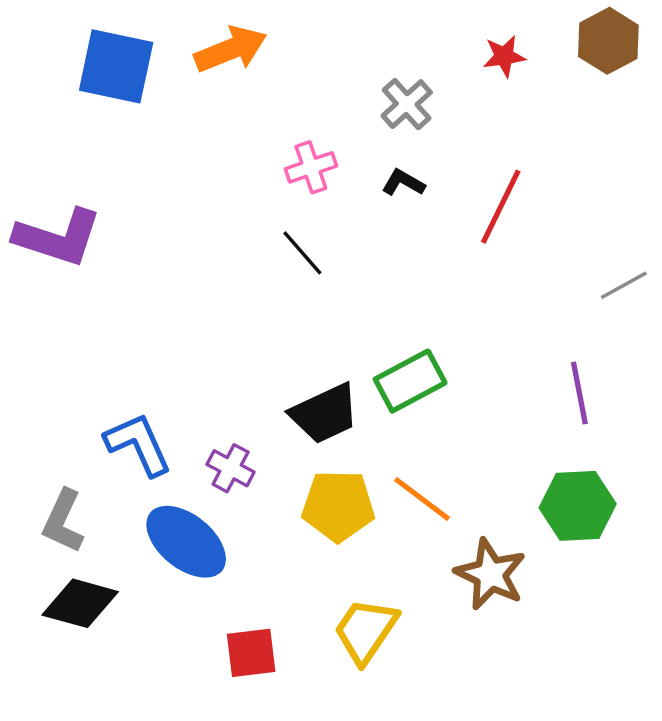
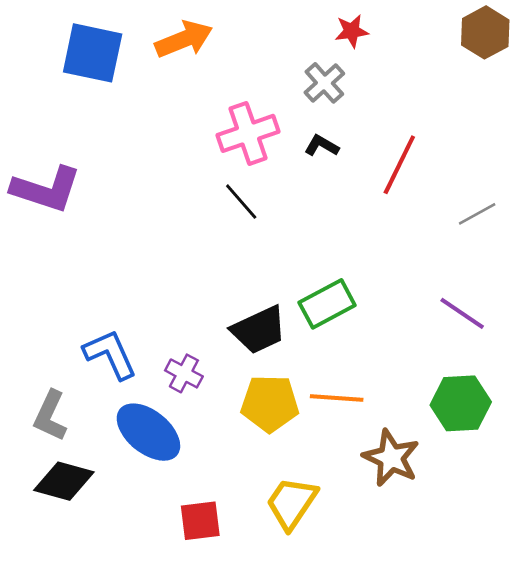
red star: (504, 56) -> (352, 31), moved
pink cross: (311, 167) -> (248, 133), size x1.5
gray line: (624, 285) -> (477, 214), moved
purple line: (579, 393) -> (462, 313), turned -45
orange line: (422, 499) -> (337, 398), turned -33

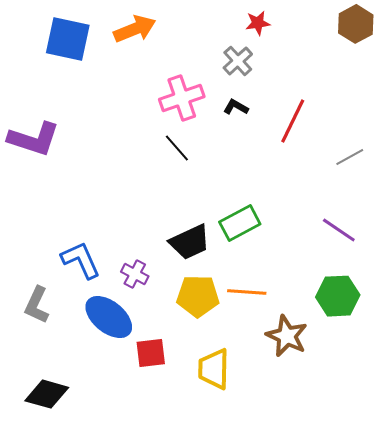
black diamond: (64, 481) -> (47, 394), moved
yellow trapezoid: (292, 503) -> (214, 369), turned -33
red square: (200, 521) -> (151, 353), moved

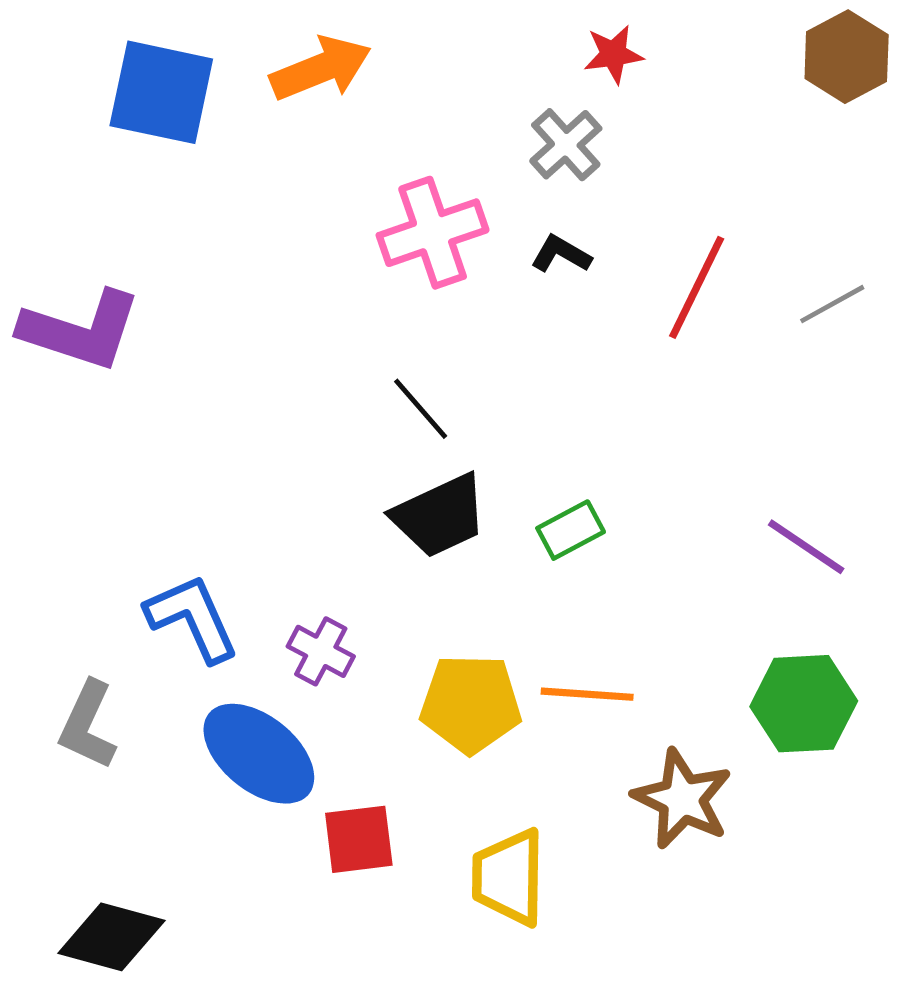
black line: (177, 148) -> (421, 409), moved
gray line: (350, 157) -> (832, 304), moved
green rectangle: (240, 223) -> (571, 530), size x0.7
black trapezoid: (190, 242) -> (440, 516), moved

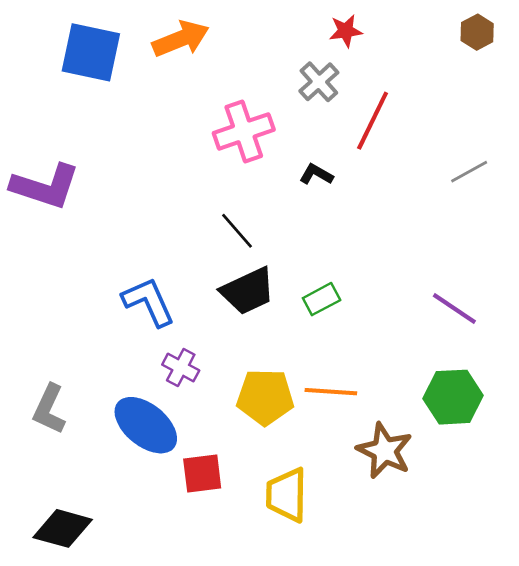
brown hexagon: (847, 57) -> (477, 32), size x0.7
black L-shape: (561, 254) -> (316, 174), moved
red line: (697, 287) -> (373, 121), moved
blue L-shape: (192, 618) -> (149, 302), moved

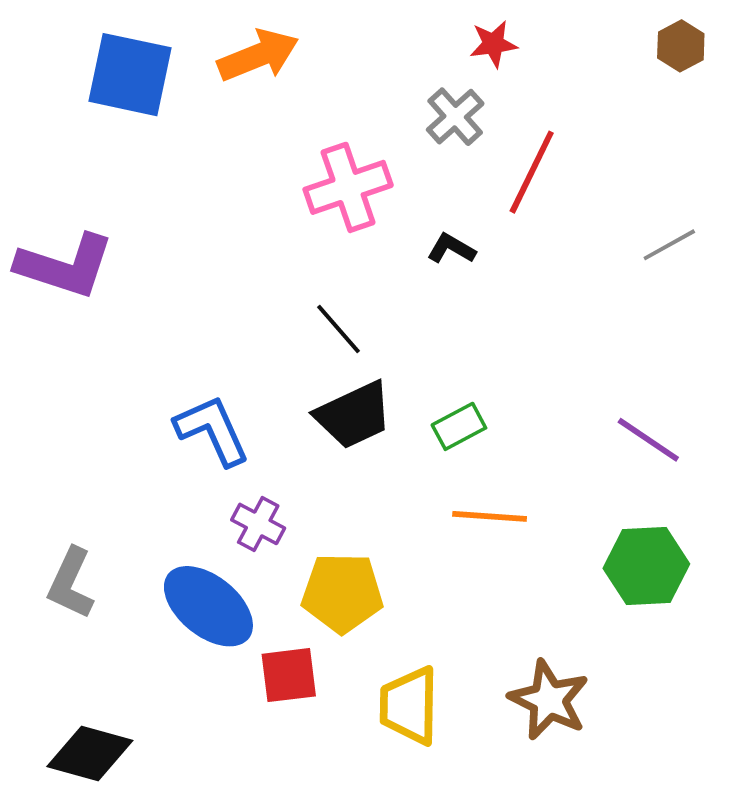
orange line: (331, 392) -> (490, 516), moved
yellow pentagon: (265, 397) -> (342, 593), moved
brown star: (385, 451) -> (549, 700), moved

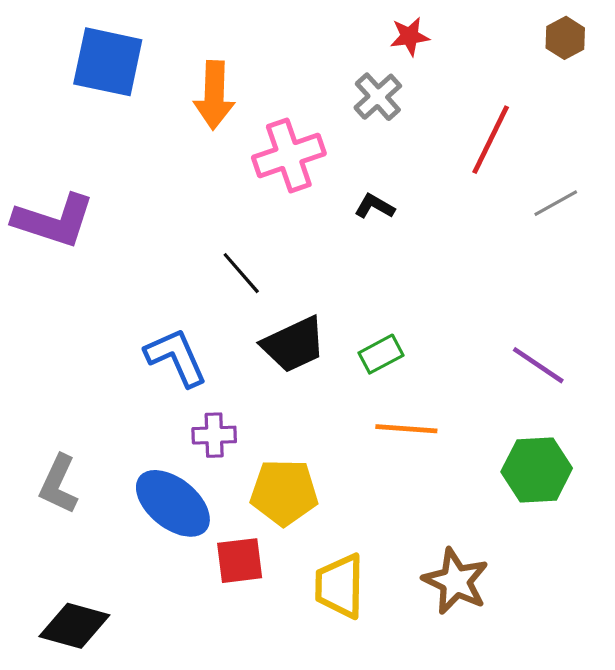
orange arrow: (258, 55) -> (214, 95), moved, turned 114
red line: (532, 172) -> (491, 140), moved
black line: (338, 329) -> (241, 273), moved
purple cross: (258, 524) -> (214, 435), turned -30

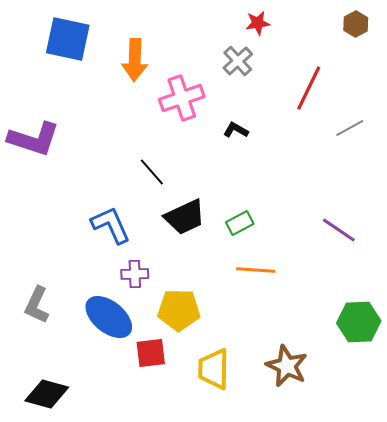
green hexagon: (537, 470) -> (359, 322), moved

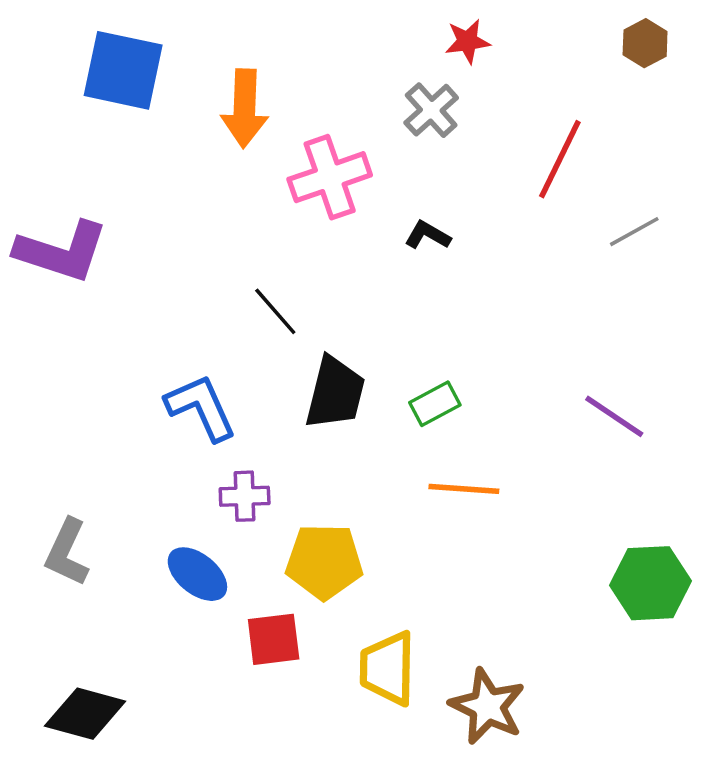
black trapezoid: (185, 217) -> (335, 393), turned -51
blue ellipse: (109, 317) -> (197, 574), size x0.7
brown star: (287, 366) -> (487, 706), moved

